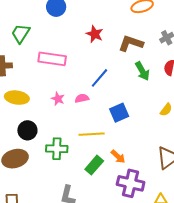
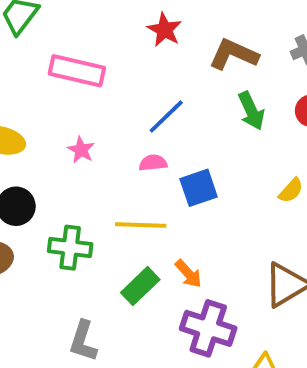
pink semicircle: (82, 98) -> (153, 163), moved

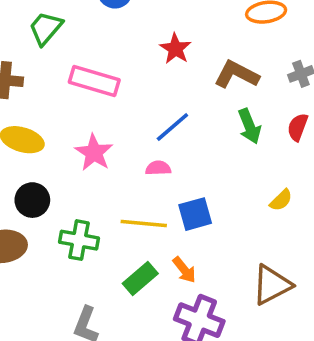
pink star: (81, 150) -> (94, 153), size x1.5
blue square: (199, 188) -> (195, 214), moved

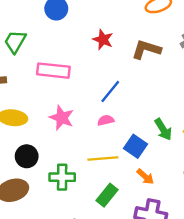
green arrow: (249, 126) -> (163, 129), moved
blue square: (195, 214) -> (136, 146), turned -30
orange arrow: (184, 270) -> (145, 177), moved

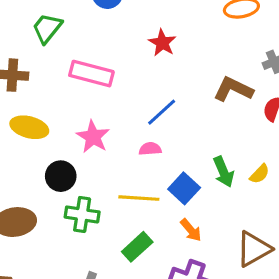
brown L-shape: (146, 49) -> (233, 89), moved
black circle: (27, 156) -> (61, 176), moved

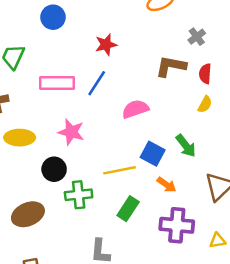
red star: (162, 43) -> (106, 45), turned -30
blue line: (162, 112) -> (97, 83), moved
pink semicircle: (150, 149) -> (135, 109), moved, size x1.5
green arrow: (224, 172) -> (186, 146), moved
yellow semicircle: (260, 174) -> (205, 104), moved

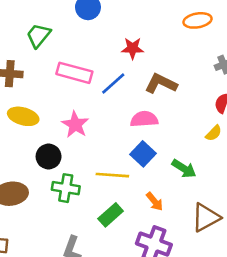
brown L-shape: (171, 66) -> (161, 84), moved
green arrow: (186, 146) -> (184, 169), turned -35
blue square: (153, 154) -> (143, 154), moved

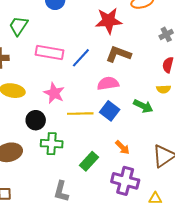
red star: (133, 48) -> (109, 21), moved, size x1.5
yellow semicircle: (214, 133) -> (164, 89), turned 48
green arrow: (184, 169) -> (143, 106), moved
yellow line: (112, 175) -> (80, 114), moved

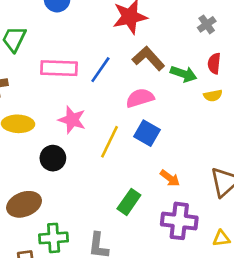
brown L-shape: (118, 54) -> (148, 58), turned 35
green arrow: (143, 106) -> (184, 74), moved
yellow line: (80, 114) -> (109, 142), turned -55
green cross: (52, 144) -> (54, 238), moved

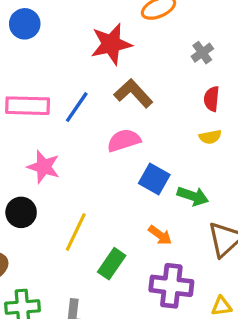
green arrow: (184, 74) -> (193, 196), moved
blue square: (147, 133) -> (154, 179), moved
yellow line: (109, 142) -> (76, 232), moved

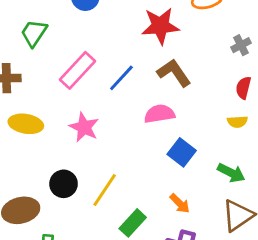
pink rectangle: (28, 106) -> (77, 70), turned -57
green arrow: (193, 196) -> (231, 173), moved
black circle: (21, 212) -> (64, 184), moved

